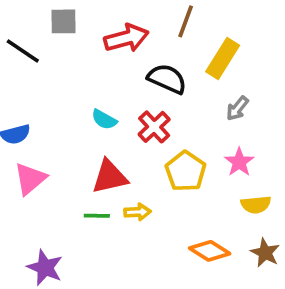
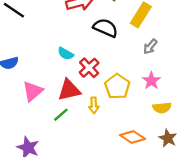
red cross: (154, 127) -> (89, 68), moved
pink triangle: (30, 179) -> (33, 91), moved
yellow arrow: (137, 212) -> (94, 105), moved, turned 91
green line: (97, 216) -> (61, 115), turned -42

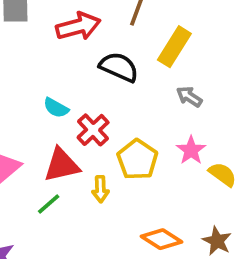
gray arrow: (150, 47) -> (189, 97), turned 84
yellow semicircle: (162, 108) -> (223, 174), moved, turned -138

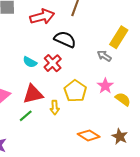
yellow rectangle: (174, 47) -> (119, 37), moved
red cross: (93, 130) -> (53, 63), moved

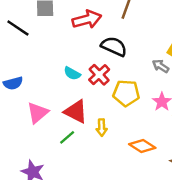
yellow pentagon: (75, 91) -> (126, 93), moved, turned -30
red triangle: (33, 94) -> (76, 112), turned 40
orange diamond: (89, 135) -> (142, 146), moved

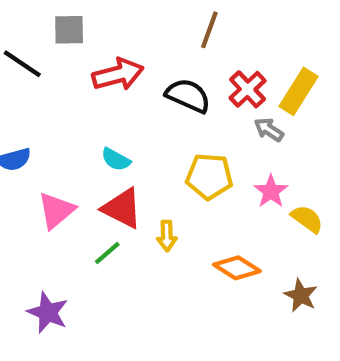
red arrow: (87, 19) -> (118, 74), moved
cyan semicircle: (72, 73) -> (116, 159), moved
red cross: (99, 75) -> (248, 89), moved

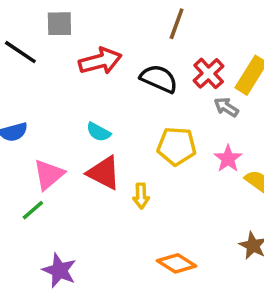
green line: (107, 253) -> (33, 210), moved
orange diamond: (237, 268) -> (177, 263), moved
purple star: (48, 312) -> (59, 270), moved

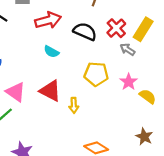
cyan semicircle: (98, 132) -> (51, 52), moved
pink triangle: (49, 175) -> (16, 92), turned -45

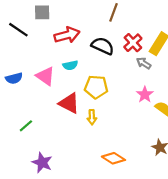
cyan semicircle: (51, 52) -> (70, 65), turned -40
yellow pentagon: (96, 74) -> (96, 87), moved
pink triangle: (16, 92) -> (45, 76), moved

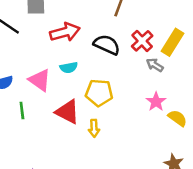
green line: (26, 126) -> (22, 111), moved, turned -56

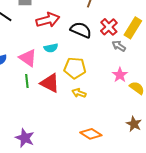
green line: (22, 111) -> (27, 81), moved
yellow arrow: (94, 128) -> (79, 93), moved, turned 112

